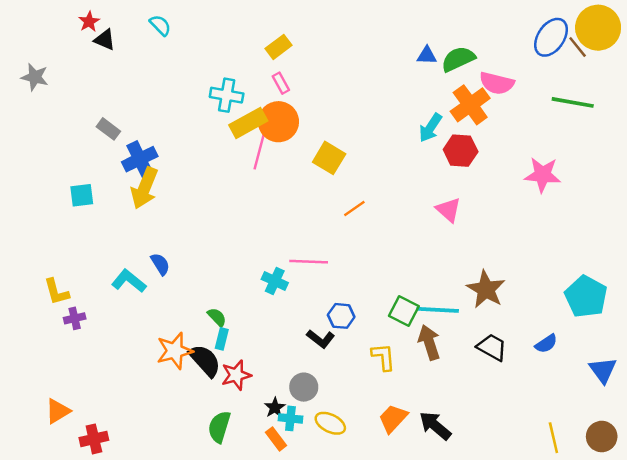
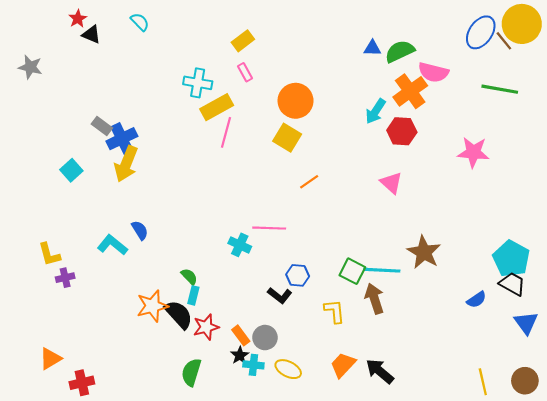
orange circle: (278, 122) -> (296, 101), moved
gray rectangle: (108, 129) -> (102, 126), moved
cyan square: (82, 195) -> (71, 170), turned -35
black trapezoid: (492, 347) -> (512, 284), moved
orange rectangle: (276, 439) -> (241, 335), moved

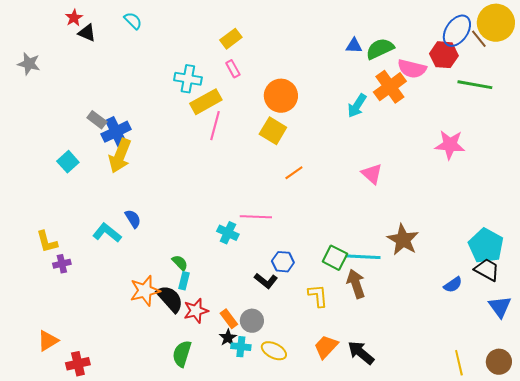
red hexagon: (402, 131) -> (444, 55), moved

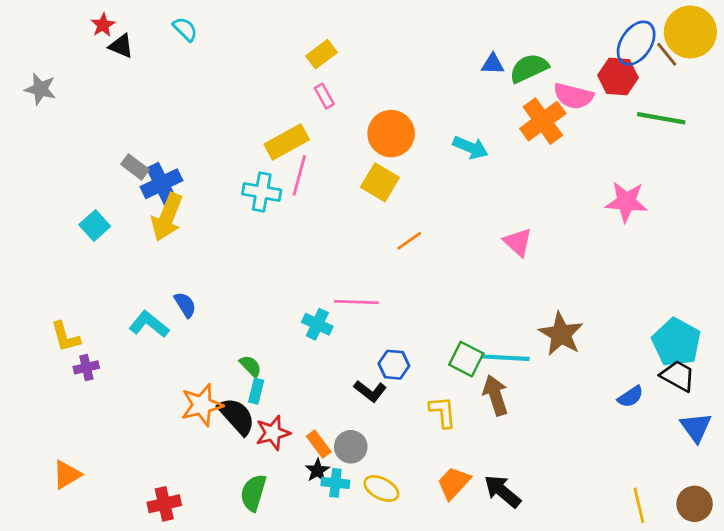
cyan cross: (188, 79) -> (262, 192), moved
cyan arrow: (357, 106) -> (470, 147), moved, turned -100
red cross: (78, 364) -> (164, 504), moved

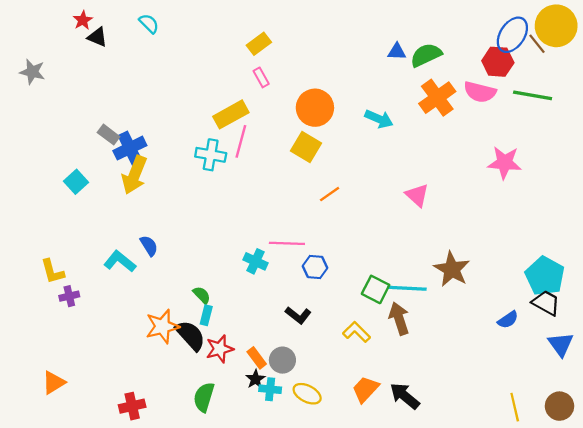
pink semicircle: (573, 96) -> (480, 92), moved
blue hexagon: (394, 365) -> (315, 267), moved
yellow L-shape: (443, 412) -> (356, 332), turned -40

